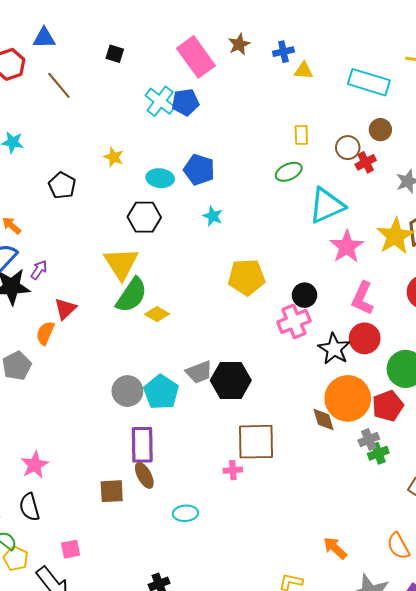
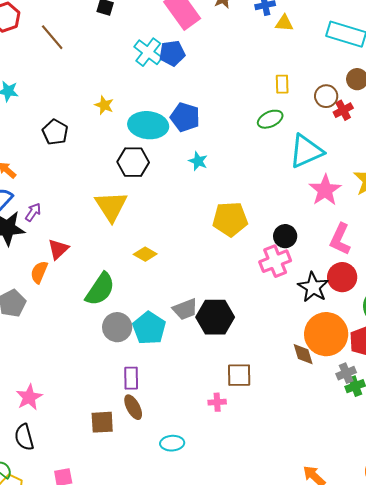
cyan ellipse: (160, 178) -> (148, 125), size x1.5
green semicircle: (132, 295) -> (100, 289), moved
brown square: (256, 442) -> (239, 375), size x0.7
purple rectangle: (142, 445) -> (131, 378), size x0.7

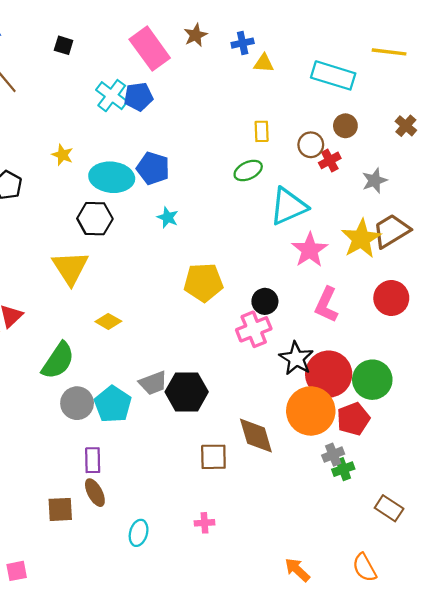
red circle: (342, 277) -> (329, 374), moved, size x1.4
brown diamond: (303, 354) -> (256, 436), moved, size x1.5
pink cross: (217, 402) -> (205, 523), moved
cyan ellipse: (172, 443) -> (139, 533), turned -70

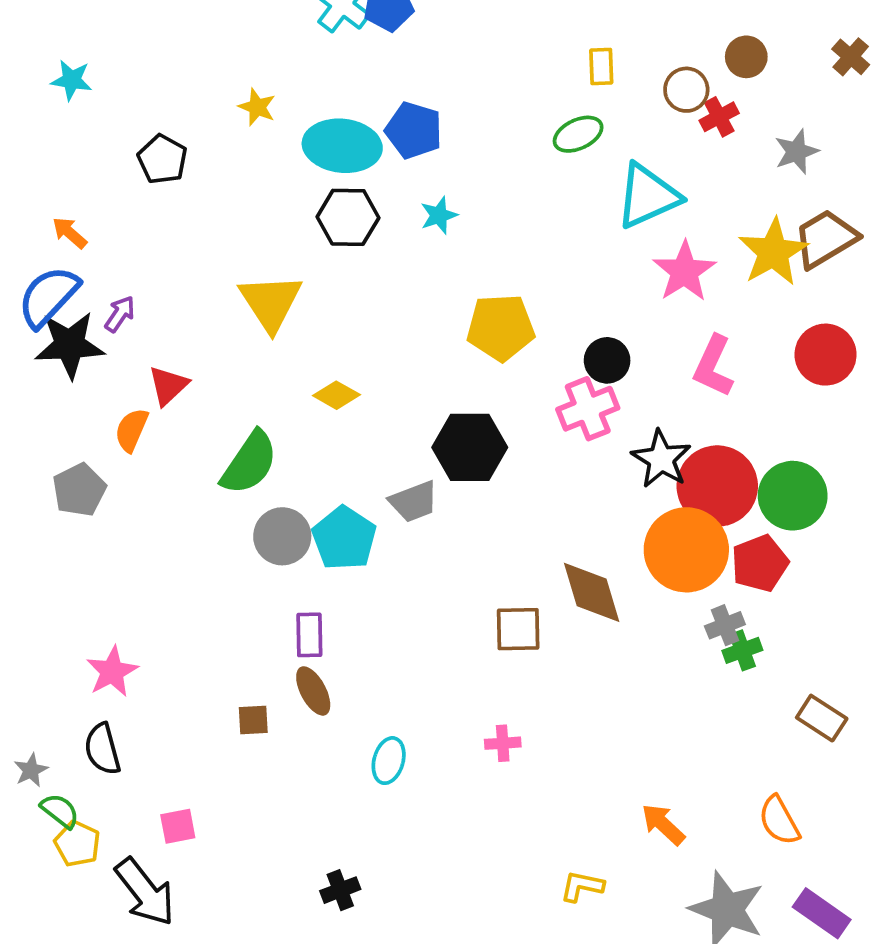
cyan star: (168, 217) -> (439, 215), turned 30
black hexagon: (95, 219) -> (348, 217), moved
black hexagon: (187, 392) -> (470, 447), moved
brown square: (60, 509) -> (253, 720), size x0.7

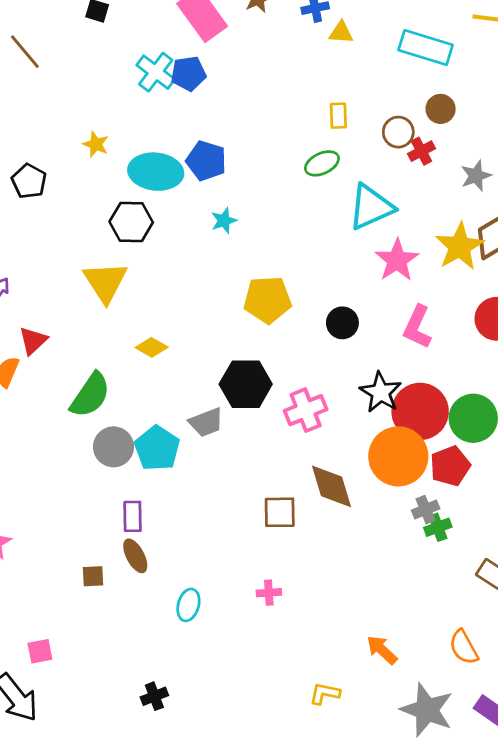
black hexagon: (348, 217) -> (131, 222), moved
pink cross: (588, 409) -> (306, 410), moved

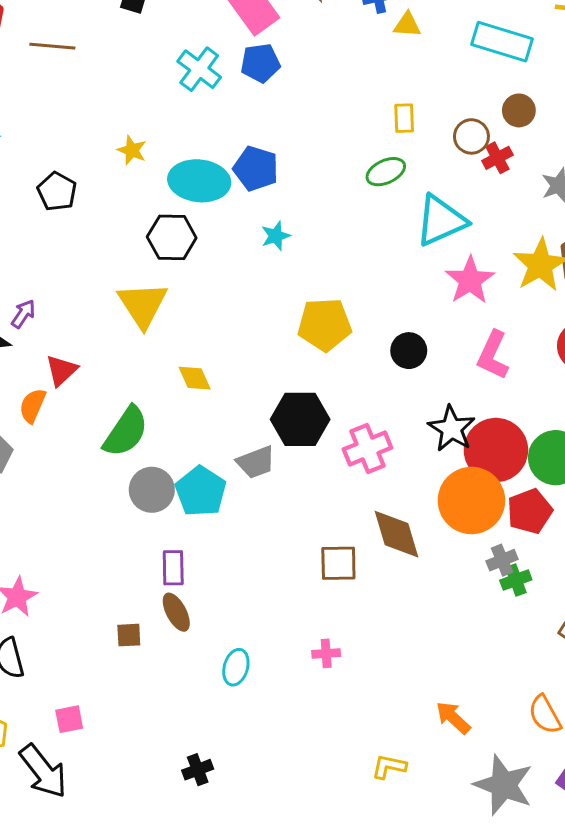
brown line: (25, 52) -> (52, 46), turned -45
blue pentagon: (188, 73) -> (260, 63), moved
yellow diamond: (152, 347) -> (195, 378), turned 36

